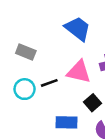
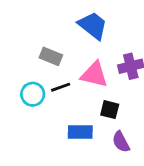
gray rectangle: (26, 52) -> (51, 56), moved
black square: (92, 103) -> (110, 110), turned -35

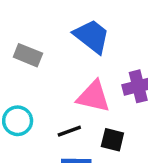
gray rectangle: (51, 56) -> (28, 55), moved
black line: (61, 87) -> (69, 131), moved

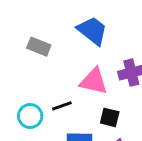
cyan circle: (18, 121) -> (30, 116), moved
black line: (69, 131) -> (62, 106), moved

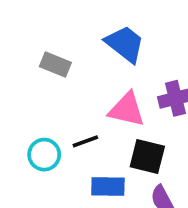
black square: (110, 117) -> (147, 156), size x1.4

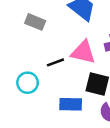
black line: (85, 141) -> (55, 62), moved

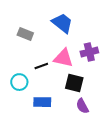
blue rectangle: (71, 104) -> (42, 102), moved

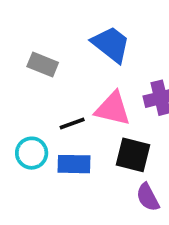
blue rectangle: (42, 102) -> (74, 164), moved

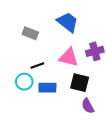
black line: (72, 124) -> (37, 66), moved

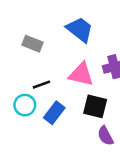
blue rectangle: (47, 88) -> (54, 113), turned -54

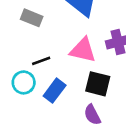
purple semicircle: (105, 136) -> (92, 115), moved

